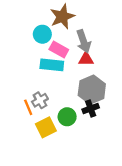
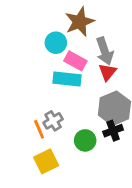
red triangle: (86, 59) -> (107, 72), turned -49
yellow square: (46, 127) -> (46, 161), moved

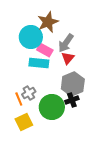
cyan circle: (56, 43) -> (31, 37), size x1.5
gray arrow: (105, 51) -> (66, 43), turned 54
green circle: (85, 140) -> (52, 107), size x1.6

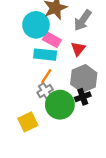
gray arrow: (66, 43) -> (83, 20), moved
gray cross: (29, 93) -> (45, 91), moved
orange line: (19, 99) -> (46, 76), moved, turned 56

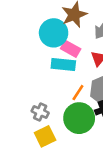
orange line: (46, 76) -> (78, 93), moved
gray cross: (45, 91) -> (40, 112), moved, turned -35

